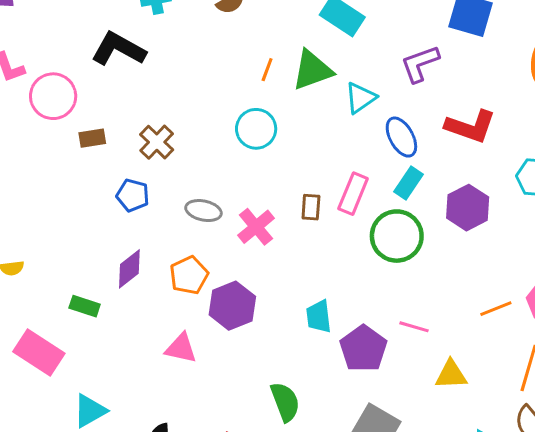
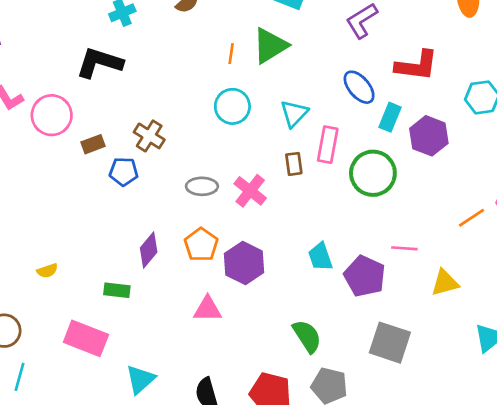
cyan triangle: (360, 98) -> (294, 114), moved
cyan rectangle: (408, 183) -> (390, 117), moved
blue pentagon: (133, 195) -> (124, 172), moved

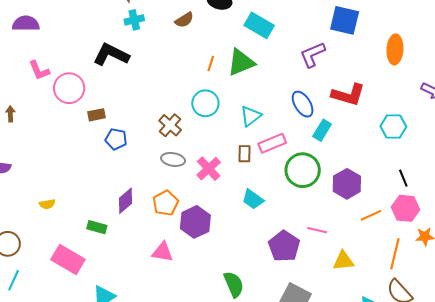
brown cross: (149, 136) -> (170, 125), moved
purple hexagon: (429, 136) -> (347, 184), moved
pink rectangle: (328, 145) -> (272, 143), turned 48
cyan trapezoid: (320, 257) -> (253, 199), moved, turned -45

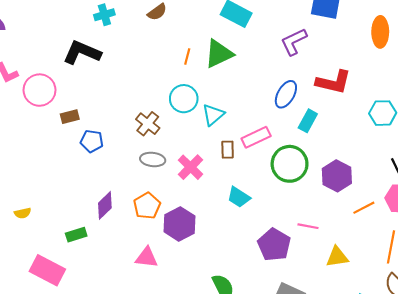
blue ellipse: (303, 104) -> (286, 94), turned 64
cyan triangle: (251, 116) -> (213, 115), moved
green rectangle: (97, 227) -> (76, 235), turned -30

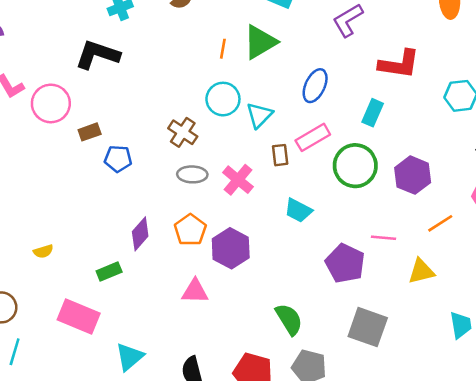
blue ellipse: (286, 94) -> (315, 86), moved
orange line: (364, 208) -> (440, 223), moved

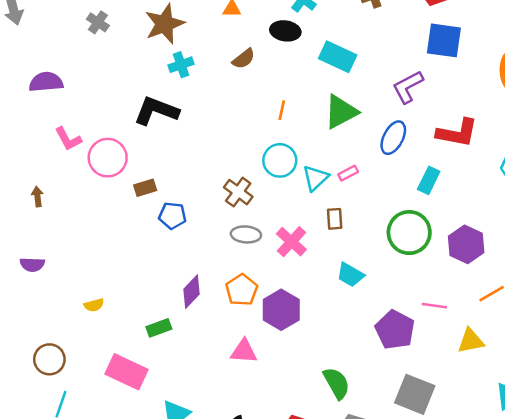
green triangle: (260, 42) -> (341, 112), moved
blue ellipse: (315, 86) -> (393, 138), moved
pink rectangle: (313, 137) -> (348, 173), moved, size x0.6

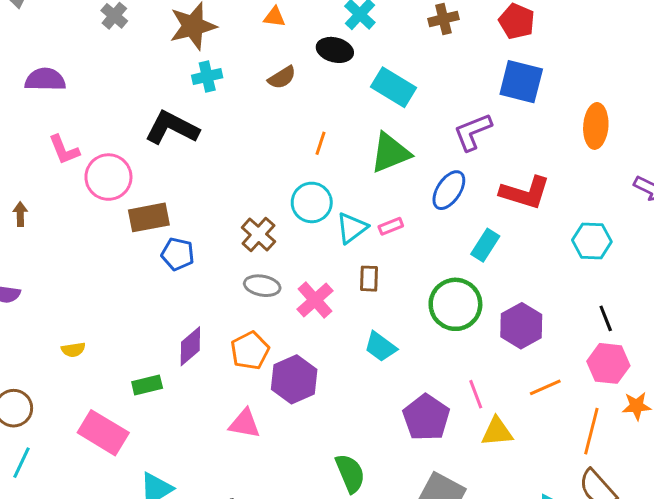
brown rectangle: (145, 188) -> (149, 217), size x1.5
pink line: (434, 306) -> (476, 394), turned 55
yellow triangle: (471, 341) -> (497, 432), moved

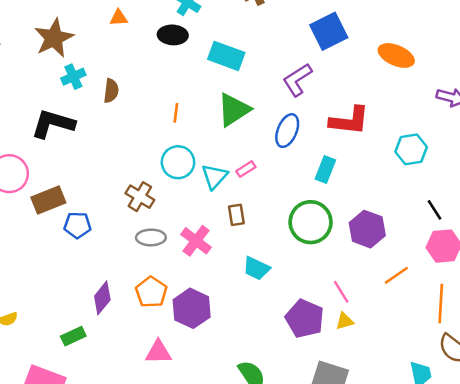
brown semicircle: (282, 77) -> (111, 91), moved, turned -40
blue square: (521, 82) -> (329, 31), turned -30
orange ellipse: (596, 126) -> (396, 55), turned -60
yellow triangle: (497, 432) -> (345, 321), moved, size x0.7

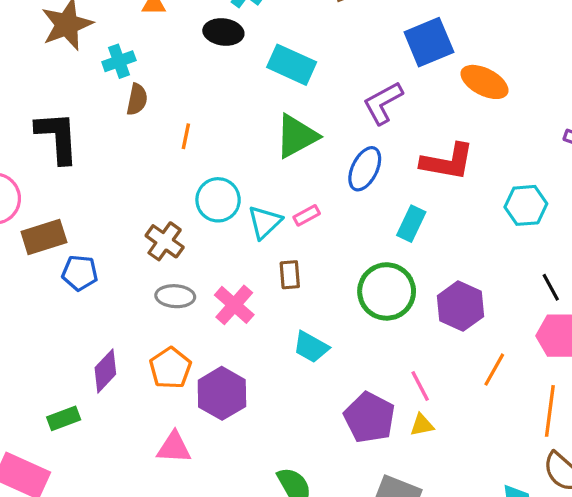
orange ellipse: (396, 55) -> (484, 82), moved
cyan cross: (73, 77) -> (119, 61), moved
orange line: (176, 113) -> (186, 136), moved
black L-shape: (53, 124) -> (57, 137), turned 66
orange line: (396, 275) -> (494, 370), turned -30

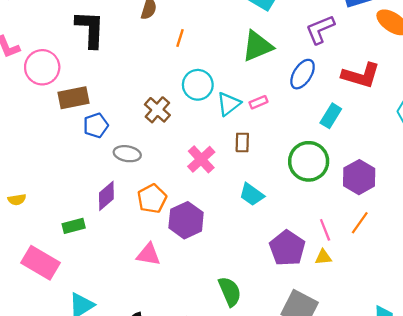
blue pentagon: (80, 273) -> (96, 125), turned -30
gray ellipse: (175, 296) -> (127, 154), moved
orange line: (494, 370) -> (360, 223), moved

